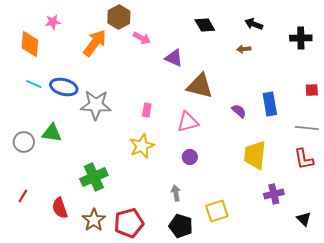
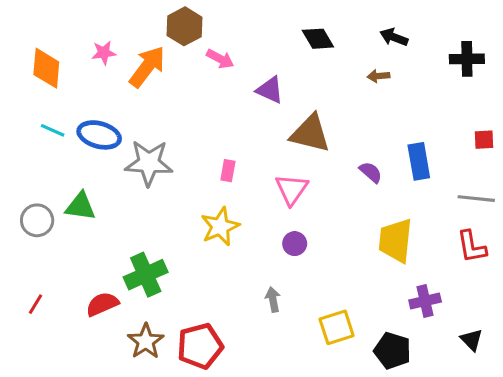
pink star: (53, 22) -> (104, 53), moved
pink triangle: (188, 122) -> (292, 189), turned -40
red semicircle: (60, 208) -> (102, 304), moved, turned 85
black pentagon: (181, 226) -> (392, 351), moved

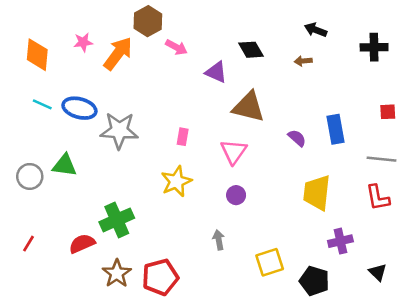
black diamond: (318, 39) -> (251, 50), moved

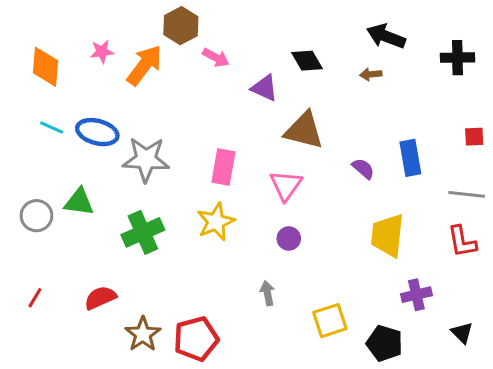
black arrow: (316, 30) -> (386, 36), size x1.4
pink rectangle: (183, 137) -> (223, 167), size x1.6
green cross: (117, 220) -> (143, 232), moved

